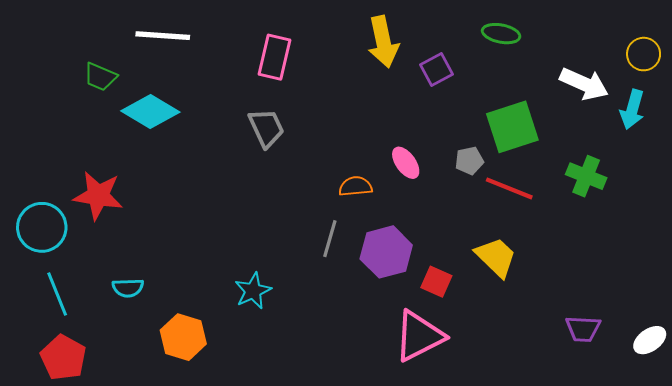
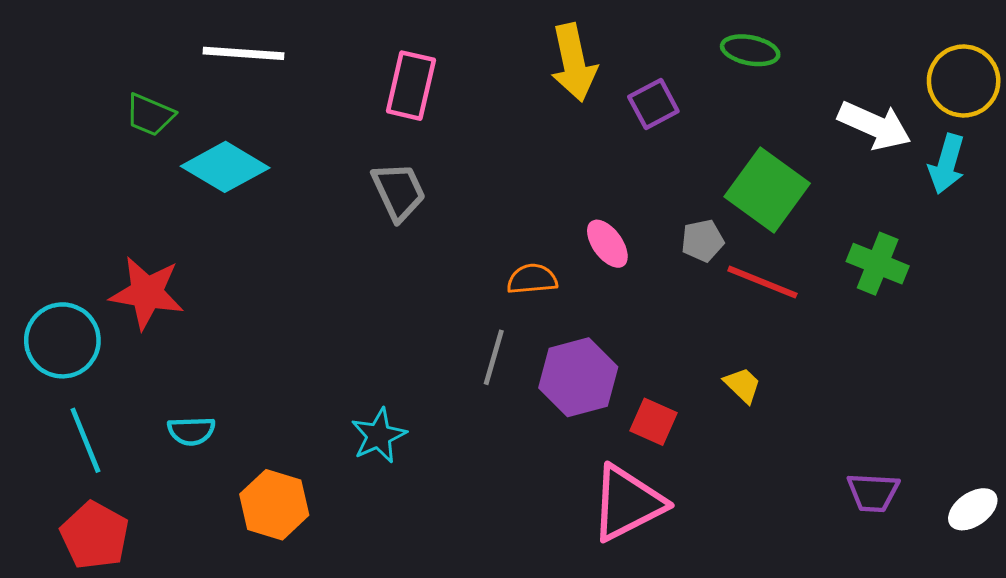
yellow circle: (644, 54) -> (964, 81), size x1.4
green square: (512, 127) -> (767, 190), turned -36
yellow trapezoid: (496, 257) -> (742, 385), size x0.6

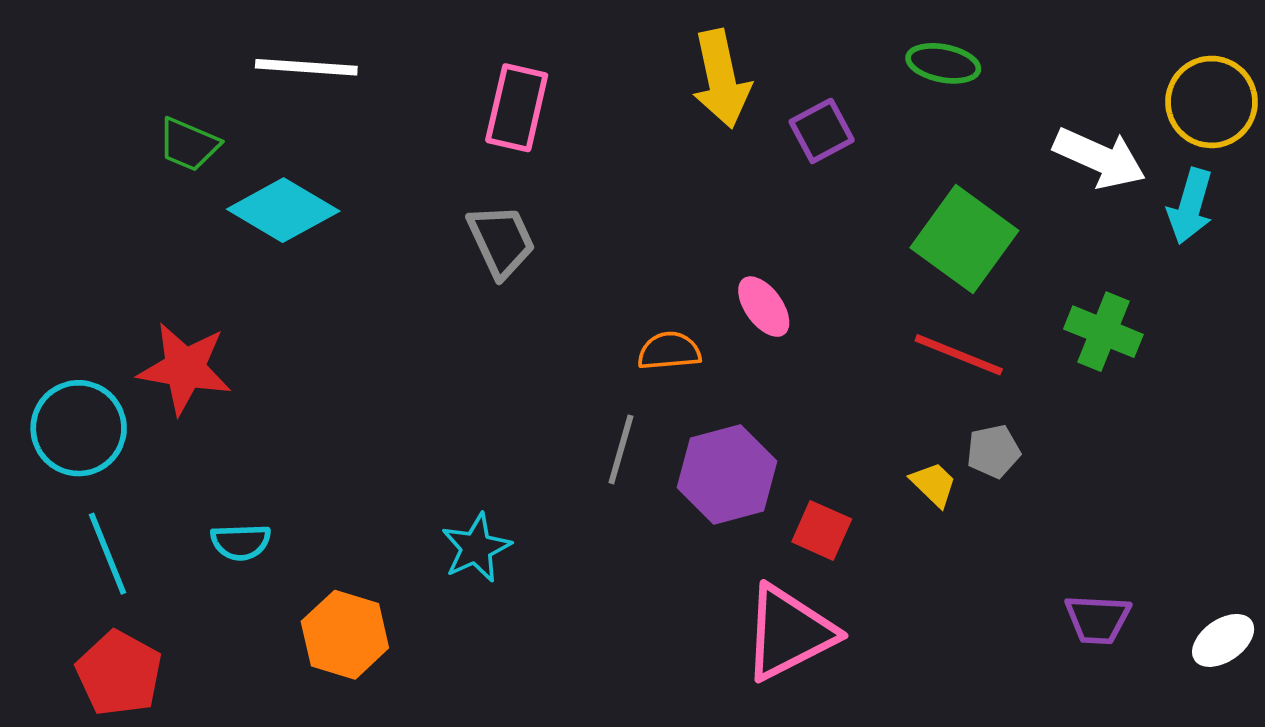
gray pentagon: (703, 241) -> (993, 451), moved

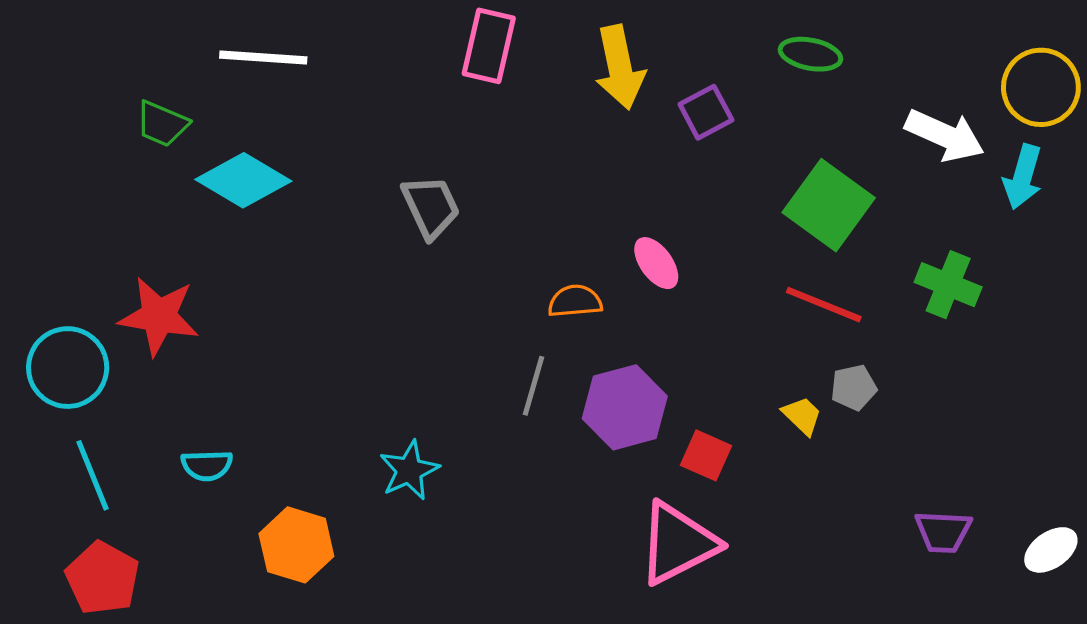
pink rectangle: (517, 108) -> (489, 46), moved

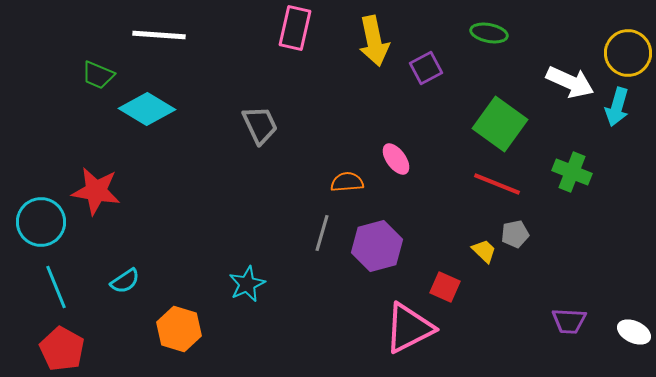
red square: (706, 455) -> (445, 287), moved
cyan semicircle: (207, 465) -> (125, 281), turned -32
white ellipse: (1051, 550) -> (634, 332), turned 60

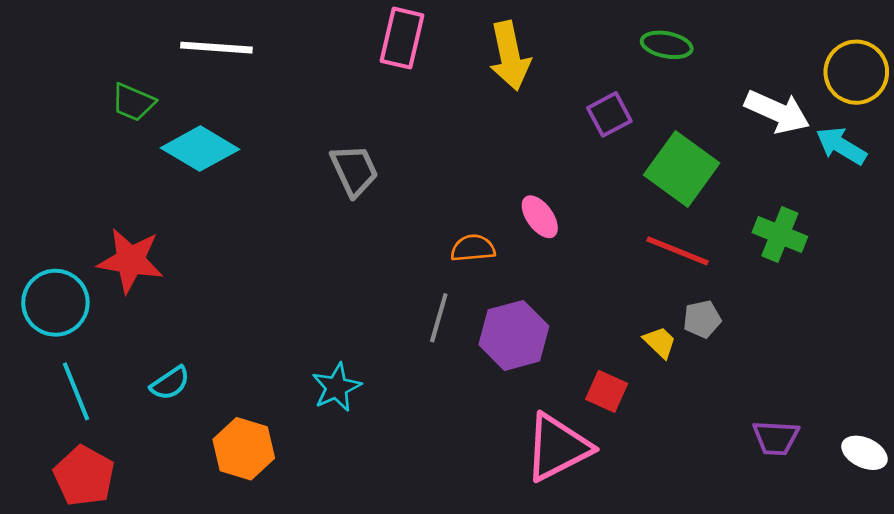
purple square: (426, 68) -> (609, 114), moved
cyan arrow: (617, 107) -> (841, 146), turned 105

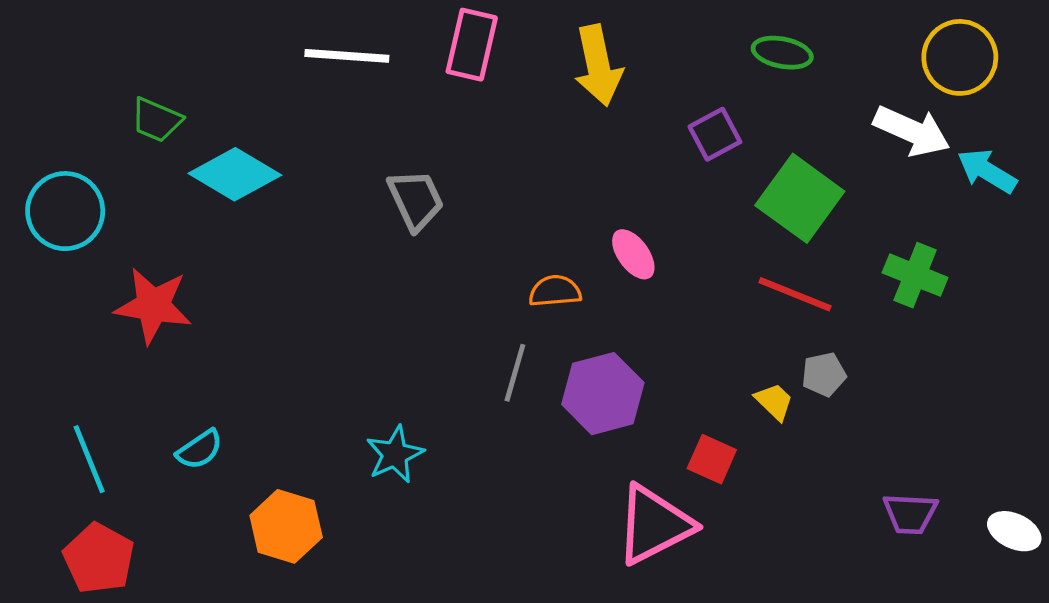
white line: (216, 48) -> (347, 56), moved
yellow circle: (856, 72) -> (960, 57), moved
cyan circle: (55, 303) -> (65, 211), moved

